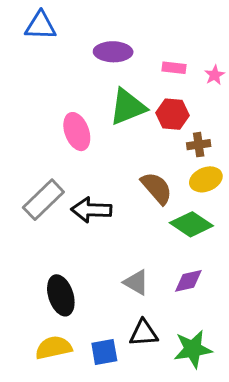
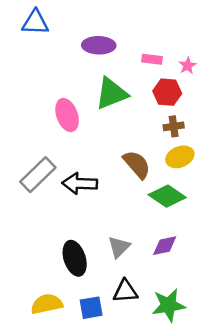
red hexagon: (173, 114) -> (167, 92), moved
gray triangle: (136, 282) -> (119, 247), turned 45
black ellipse: (61, 295) -> (75, 258), moved

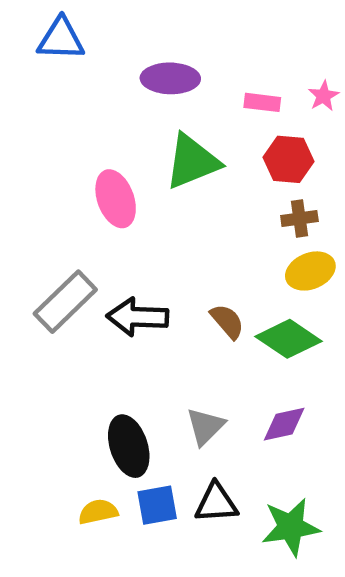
pink star: (187, 66) -> (324, 96), moved
brown semicircle: (137, 164) -> (227, 321), moved, size x0.7
yellow semicircle: (47, 304) -> (98, 512), moved, size x0.7
blue square: (91, 308) -> (157, 505), moved

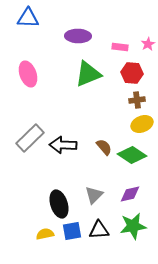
pink ellipse: (116, 199) -> (28, 74), moved
green star: (291, 527) -> (133, 226), moved

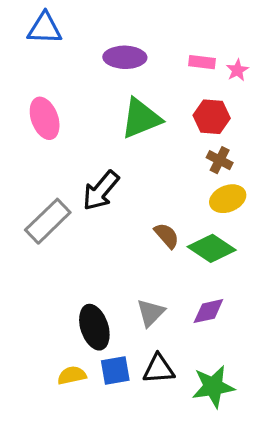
pink rectangle: (120, 47) -> (202, 62), moved
brown cross: (137, 100) -> (220, 160), turned 35
black arrow: (63, 145) -> (101, 191), moved, turned -52
green star: (133, 226) -> (213, 387), moved

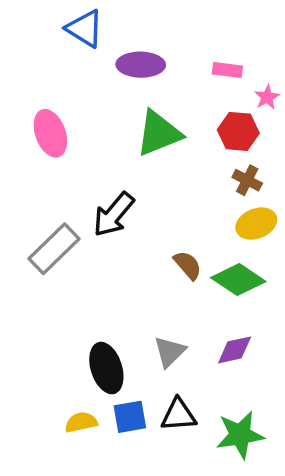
blue triangle: (45, 28) -> (85, 29), moved, turned 30
pink star: (237, 70) -> (267, 97), moved

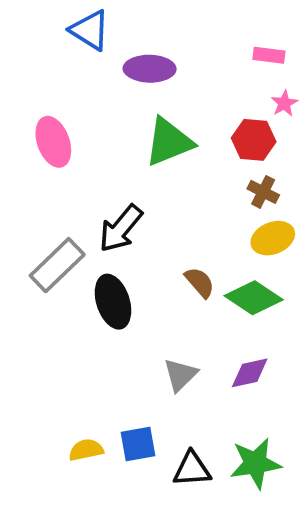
pink rectangle: (227, 70) -> (269, 55), moved
black ellipse: (106, 368) -> (113, 302), moved
black triangle: (179, 415) -> (192, 469), moved

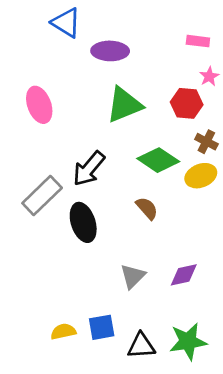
brown cross: (263, 192) -> (206, 142), moved
green diamond: (254, 298) -> (158, 160), moved

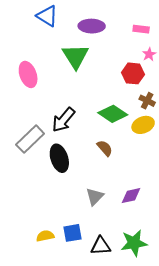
purple ellipse: (110, 51) -> (92, 26), moved
green triangle: (124, 105) -> (75, 56), moved, turned -40

